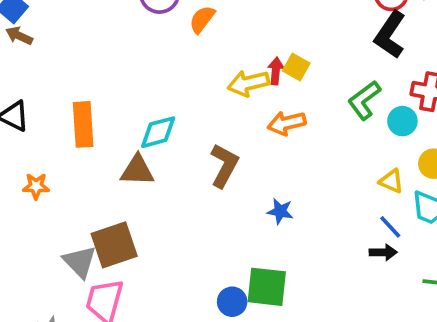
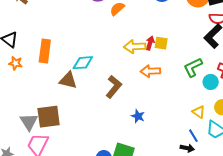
yellow square: (296, 67) -> (161, 43), turned -32
orange star: (36, 186) -> (15, 63), moved

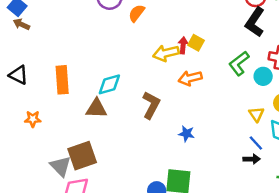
yellow square: (161, 43) -> (196, 43), turned 32
orange star: (15, 63) -> (33, 119), moved
yellow triangle: (199, 112) -> (256, 114), turned 32

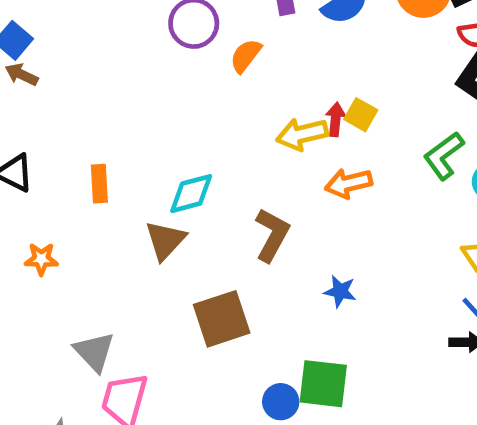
orange rectangle: (62, 80) -> (99, 184), size x0.7
brown triangle: (96, 109) -> (165, 240), turned -50
brown square: (82, 156) -> (222, 319), moved

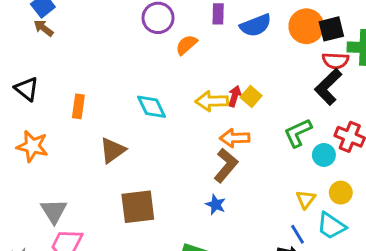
cyan diamond: (191, 194) -> (151, 107), moved, turned 68
brown L-shape: (272, 235) -> (226, 165), moved
orange star: (41, 259) -> (32, 146), size x1.5

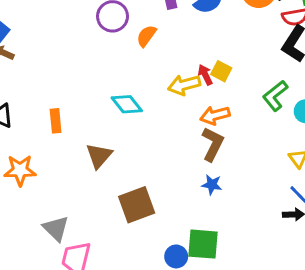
red arrow: (235, 96) -> (205, 75), turned -30

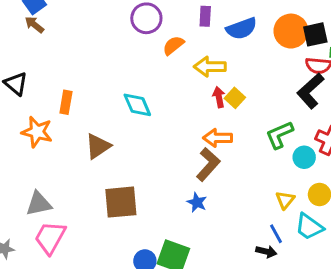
yellow arrow: (184, 85) -> (210, 67), moved
orange star: (20, 170) -> (37, 132), moved
gray triangle: (56, 228) -> (39, 204), turned 48

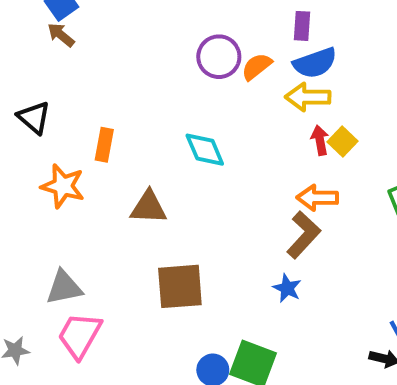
purple circle: (146, 18) -> (219, 57), moved
blue semicircle: (242, 29) -> (315, 63), moved
brown triangle: (98, 146) -> (149, 207), turned 36

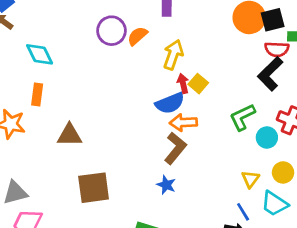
blue semicircle: (315, 63) -> (170, 103), moved
yellow arrow: (308, 97) -> (173, 55), turned 112
cyan diamond: (205, 150) -> (40, 54), moved

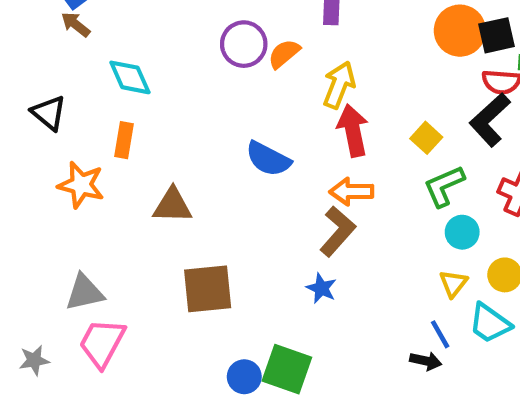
red arrow: (183, 83) -> (353, 130), size x1.6
yellow square: (198, 84) -> (426, 138), moved
blue semicircle: (170, 103) -> (268, 159), moved, turned 48
cyan circle: (267, 138) -> (462, 232), moved

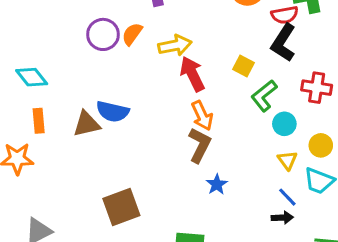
yellow arrow: (339, 85) -> (175, 45), turned 72
blue semicircle: (268, 159) -> (113, 111), moved
orange arrow: (351, 192) -> (202, 116), turned -100
brown triangle: (172, 205) -> (87, 124), moved
blue star: (321, 288) -> (217, 184), moved, turned 30

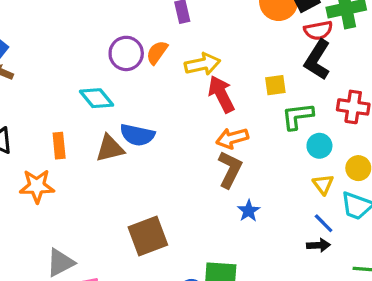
yellow square: (243, 66) -> (275, 85), turned -35
cyan diamond: (32, 77) -> (96, 98), moved
green L-shape: (264, 96) -> (297, 116), turned 32
orange arrow: (202, 116) -> (232, 138), turned 100

